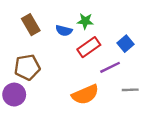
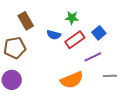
blue semicircle: (64, 31) -> (54, 35), moved
blue square: (125, 44) -> (99, 33), moved
brown pentagon: (27, 67) -> (15, 48), moved

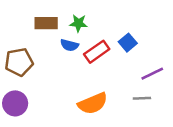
green star: (72, 18) -> (79, 23), moved
brown rectangle: (26, 21) -> (46, 23), moved, turned -60
purple line: (93, 57) -> (152, 74), moved

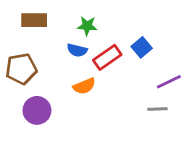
brown rectangle: (46, 23) -> (34, 20), moved
purple circle: (15, 103) -> (37, 110), moved
orange semicircle: (93, 103) -> (84, 86), moved, size x0.7

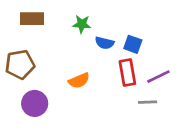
blue square: (142, 47) -> (133, 44), turned -30
blue semicircle: (77, 50) -> (105, 43), moved
red rectangle: (107, 57) -> (127, 73), moved, turned -65

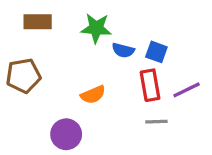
green star: (82, 24) -> (96, 28), size x1.4
gray line: (148, 102) -> (156, 122), moved
purple circle: (35, 103) -> (66, 134), moved

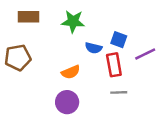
blue semicircle: (123, 50) -> (94, 48), moved
purple line: (187, 90) -> (145, 54), moved
purple circle: (66, 134) -> (67, 102), moved

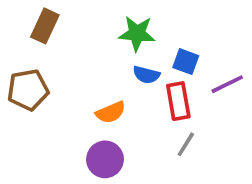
brown rectangle: (29, 17) -> (45, 26), turned -65
green star: (73, 22) -> (137, 33), moved
gray line: (119, 92) -> (186, 144), turned -56

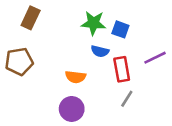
blue square: (186, 62) -> (120, 29), moved
orange semicircle: (111, 112) -> (76, 77), turned 30

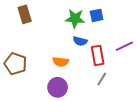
brown rectangle: (31, 18) -> (25, 14), turned -42
blue square: (120, 29) -> (97, 15), moved, turned -32
brown pentagon: (19, 62) -> (15, 64), moved, turned 30

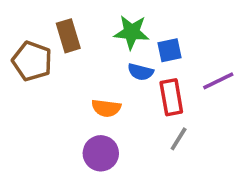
brown rectangle: (25, 14) -> (68, 36), moved
blue square: (97, 15) -> (170, 50), moved
brown pentagon: (15, 64) -> (32, 61), moved

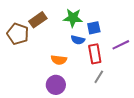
brown rectangle: (68, 36) -> (38, 20), turned 72

